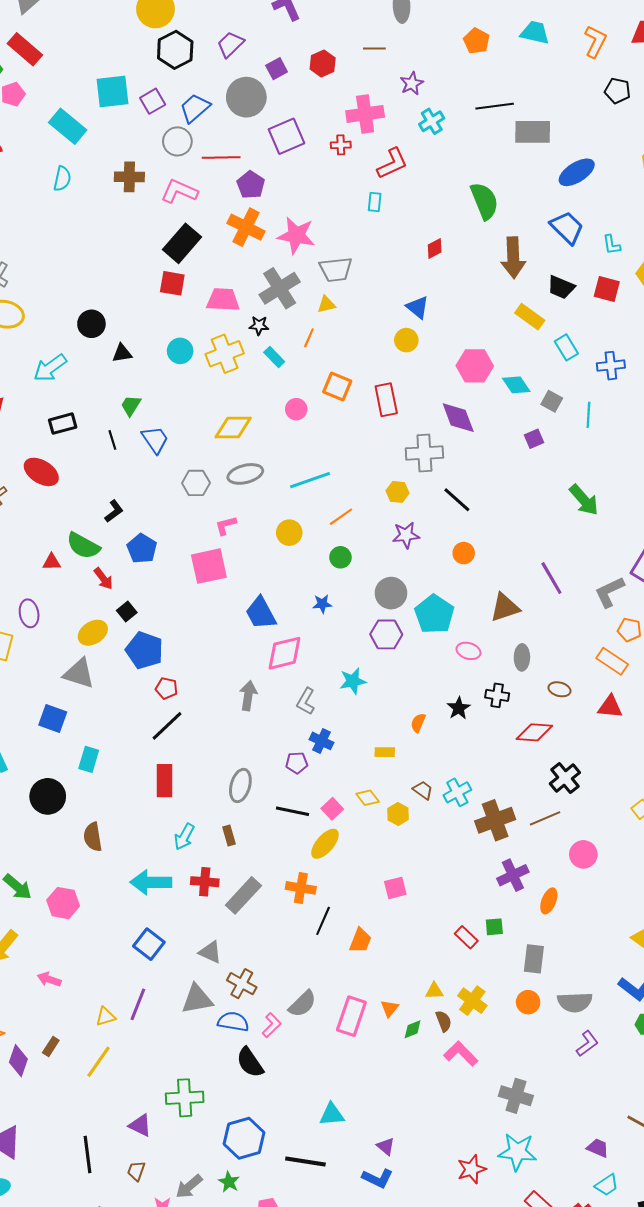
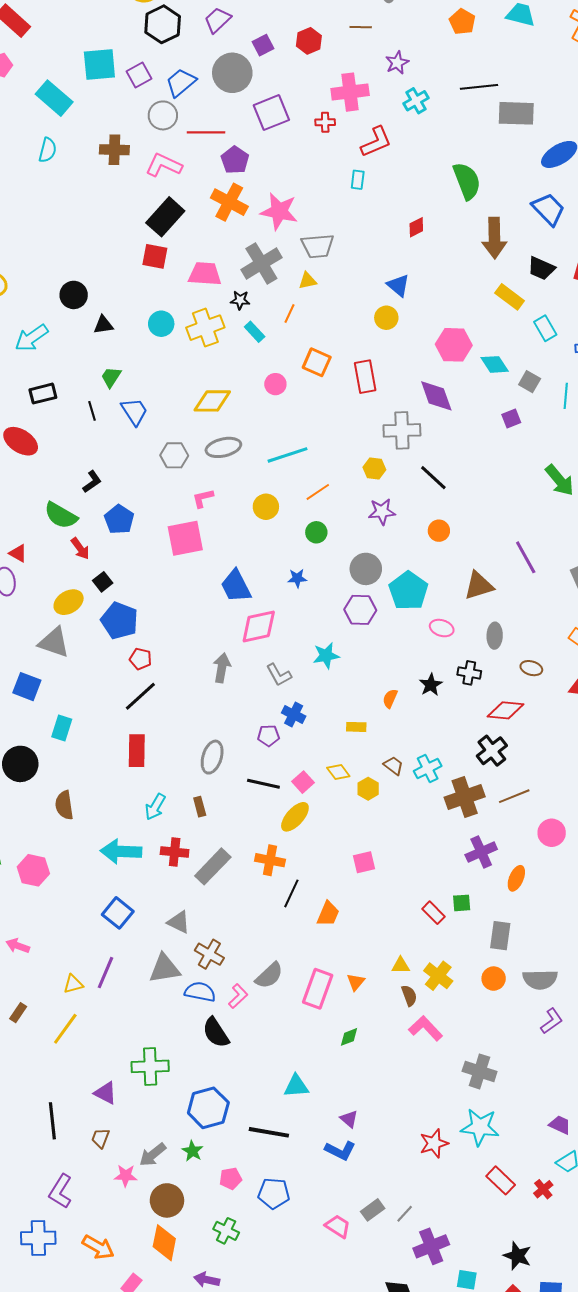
red triangle: (52, 562) -> (18, 553), moved, turned 30
gray L-shape: (306, 701) -> (279, 675), turned -60
black cross: (565, 778) -> (492, 751), moved
green diamond: (413, 1029) -> (349, 1037), moved

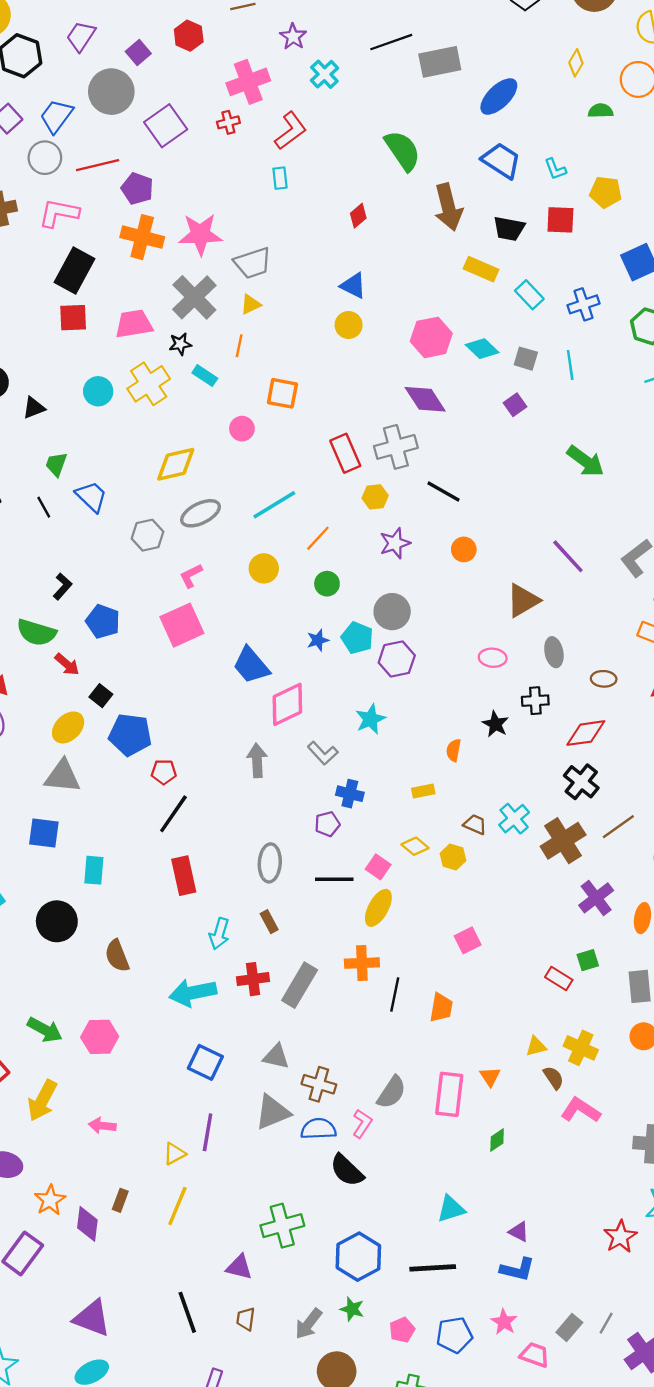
red rectangle: (365, 377) -> (345, 453), moved
cyan pentagon: (408, 591) -> (357, 638), moved, size x0.7
pink star: (126, 1176) -> (504, 1322), moved, turned -30

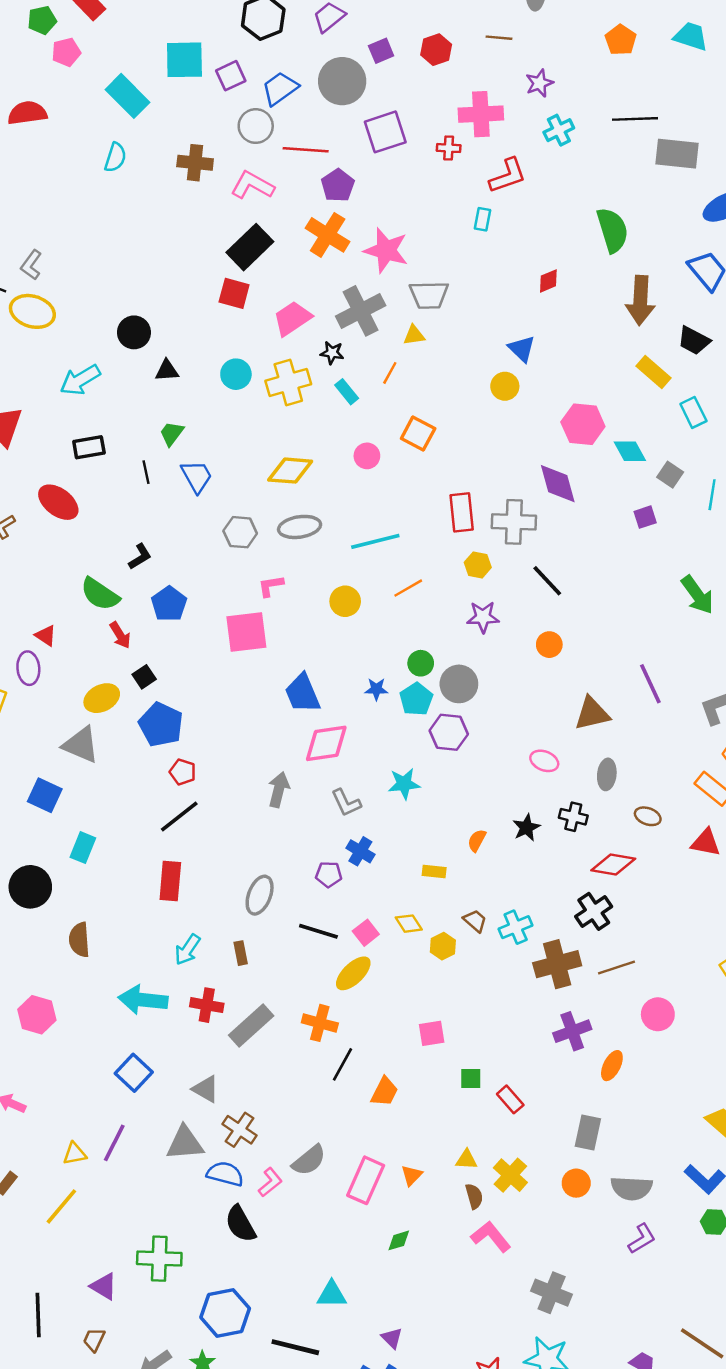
pink trapezoid: (134, 324) -> (292, 318), turned -42
green circle: (327, 584) -> (421, 663), moved
green square: (588, 960) -> (471, 1079), moved

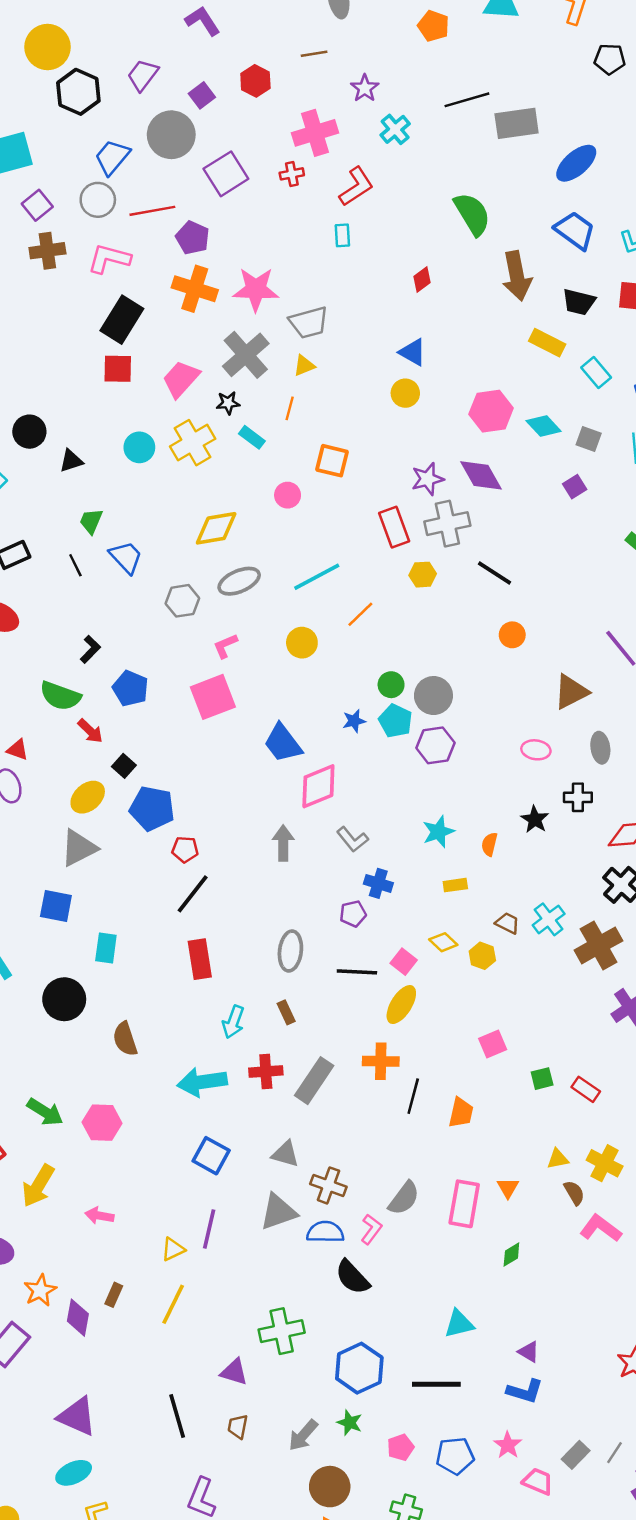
purple square: (231, 76) -> (37, 205), moved
purple star: (483, 617) -> (428, 479), moved
gray triangle: (81, 745) -> (79, 848), turned -36
cyan star: (404, 784) -> (438, 832), moved

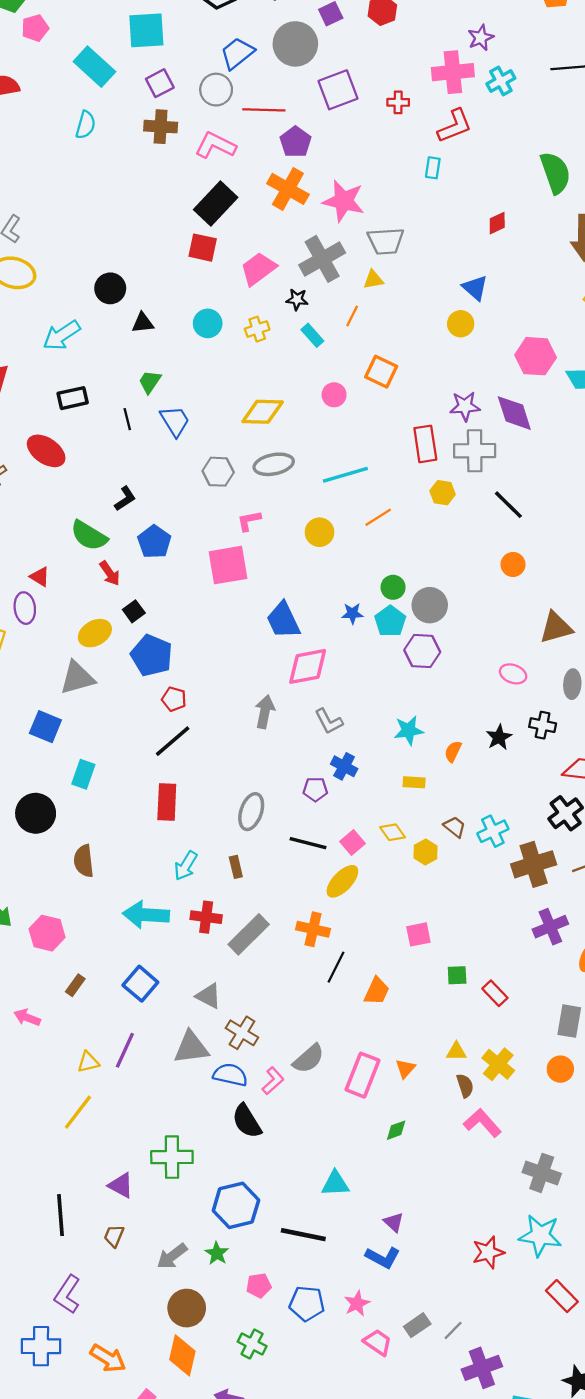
pink cross: (315, 133) -> (453, 72), moved
yellow cross: (193, 443) -> (257, 329), size x0.6
brown rectangle: (114, 1295) -> (75, 985), moved

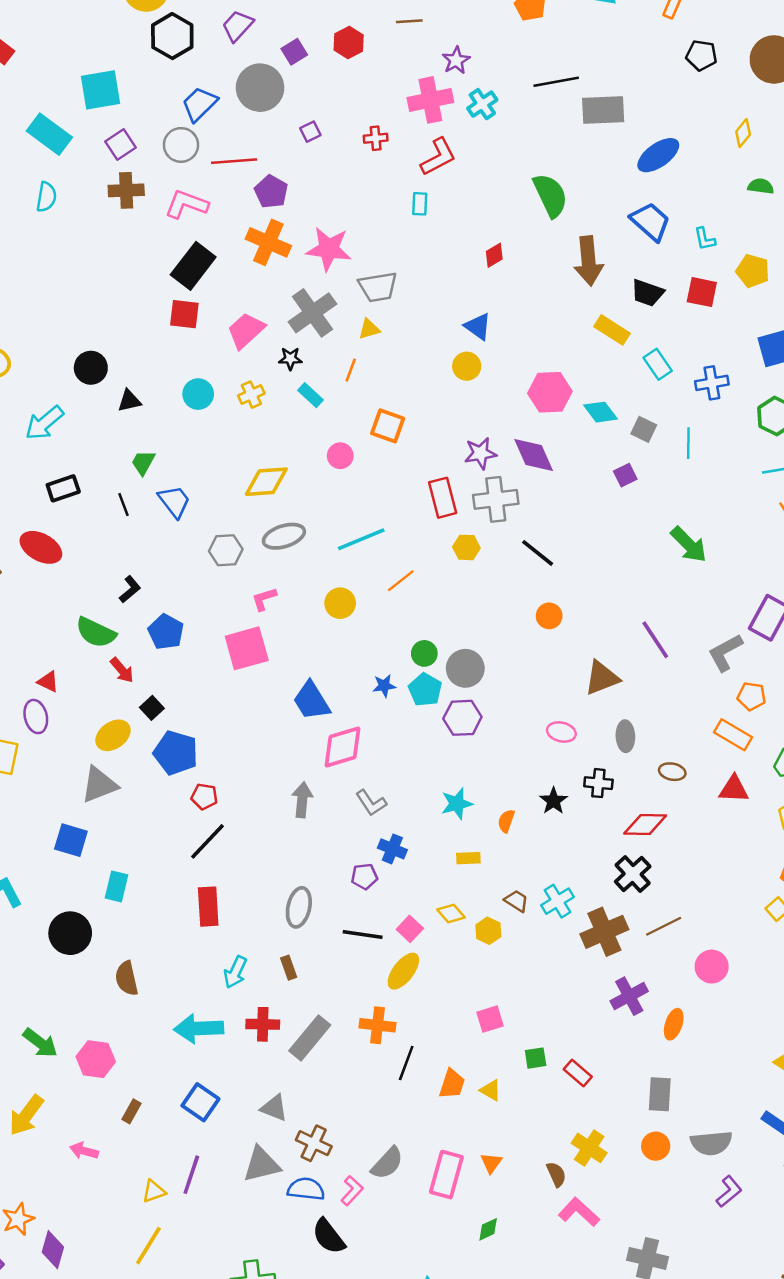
purple square: (338, 90) -> (310, 132), size x0.5
yellow triangle: (456, 1052) -> (491, 1090), moved, turned 35

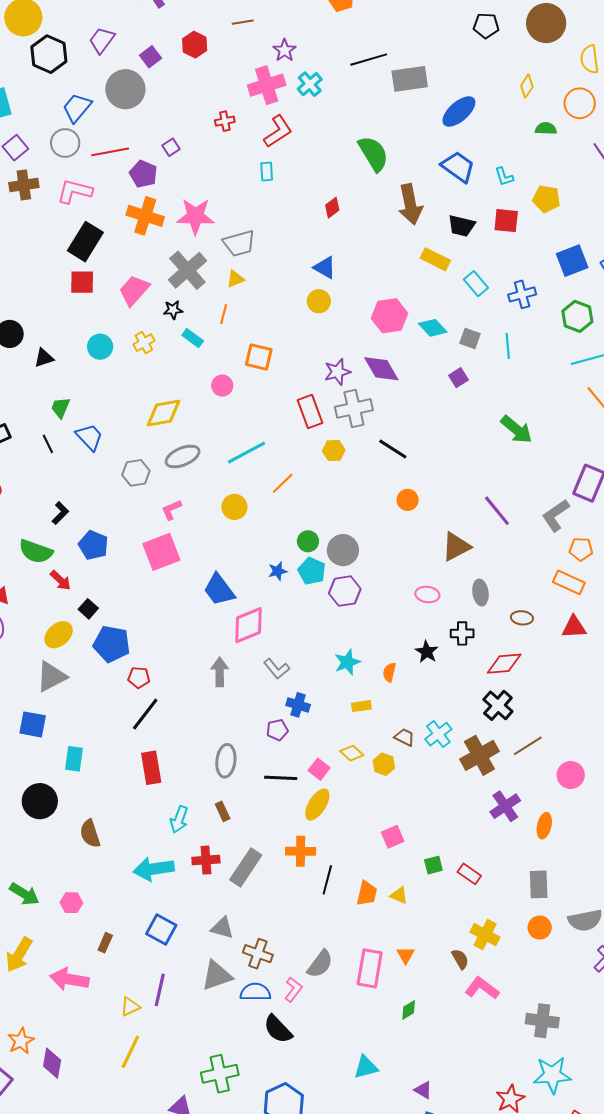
purple square: (310, 132) -> (171, 147), moved
pink hexagon: (96, 1059) -> (71, 903), size x0.7
pink arrow: (84, 1151) -> (69, 979), size x1.6

